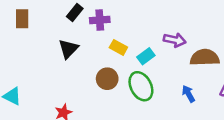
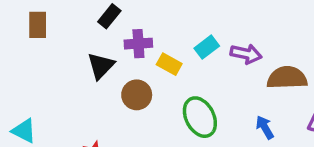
purple cross: (100, 20) -> (138, 44), moved
cyan rectangle: (146, 56) -> (207, 47), moved
brown circle: (107, 79) -> (137, 95), moved

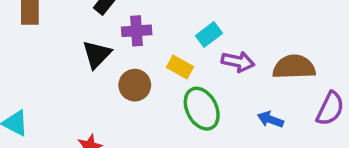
purple arrow: (246, 54) -> (238, 62), moved
yellow rectangle: (169, 64) -> (180, 67), moved
blue arrow: (265, 127) -> (270, 119), turned -40

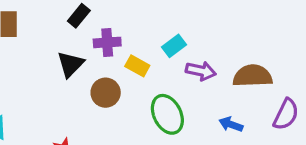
yellow rectangle: (180, 67) -> (137, 66), moved

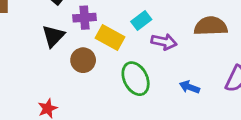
yellow rectangle: (137, 66) -> (110, 37), size x1.4
brown semicircle: (253, 76) -> (211, 26), moved

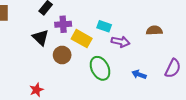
cyan rectangle: (141, 20) -> (104, 26), turned 56
brown semicircle: (211, 26) -> (154, 30), size x0.7
black triangle: (53, 36) -> (41, 38), turned -30

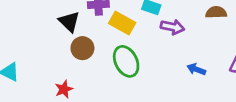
brown circle: (62, 55) -> (82, 48), moved
green ellipse: (100, 68) -> (126, 61), moved

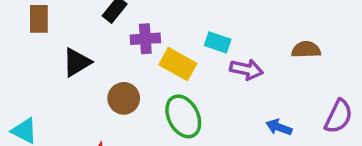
black triangle: (69, 22) -> (77, 62), moved, turned 45

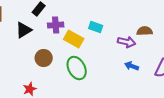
black triangle: (77, 62) -> (24, 30), moved
purple arrow: (246, 69) -> (127, 42), moved
blue arrow: (279, 127) -> (132, 66), moved

